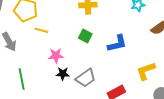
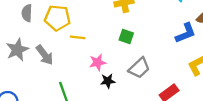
blue L-shape: (117, 44) -> (186, 33), moved
gray trapezoid: (86, 78) -> (139, 68), moved

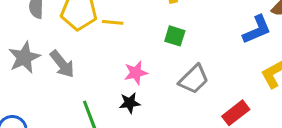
yellow line: (78, 37) -> (113, 22), moved
black star: (108, 81) -> (130, 103), moved

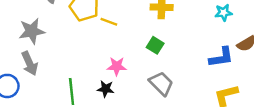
gray arrow: (62, 64) -> (30, 63), moved
gray trapezoid: (194, 79) -> (161, 83), turned -105

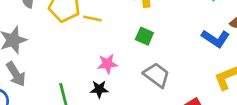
blue L-shape: (221, 57) -> (216, 38), turned 50

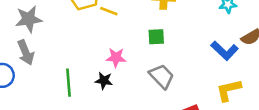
green square: (144, 36) -> (156, 37), turned -36

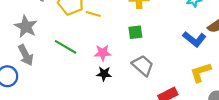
gray star: (29, 19) -> (26, 27), turned -30
black star: (104, 81) -> (104, 74), moved
green line: (69, 83) -> (66, 47), moved, turned -50

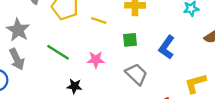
yellow line: (93, 14) -> (99, 20), moved
blue L-shape: (194, 39) -> (167, 47), moved, turned 85
black star: (104, 74) -> (74, 86), moved

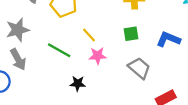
yellow line: (99, 20) -> (89, 35), moved, turned 32
gray star: (18, 30) -> (18, 30), turned 30
blue L-shape: (167, 47) -> (168, 39), turned 80

